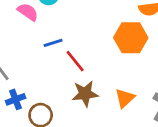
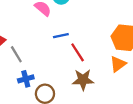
orange triangle: (125, 98) -> (118, 64), moved

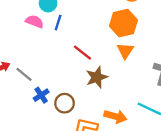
blue line: (61, 36) -> (58, 23), moved, turned -42

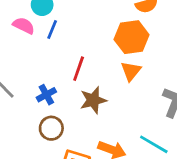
red line: (82, 53) -> (79, 69), turned 66
blue cross: (41, 95) -> (46, 95), moved

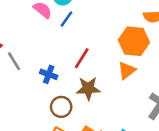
blue cross: (46, 95) -> (49, 74), turned 36
brown circle: (51, 128) -> (61, 107), moved

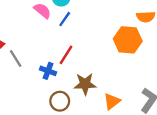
red line: (82, 58) -> (66, 55), moved
orange triangle: (127, 71) -> (112, 101), moved

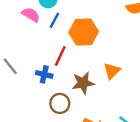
orange hexagon: (128, 40) -> (84, 32), moved
orange triangle: (112, 101) -> (112, 71), moved

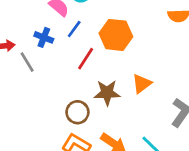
blue line: (54, 20) -> (74, 29), moved
blue cross: (44, 74) -> (44, 37), moved

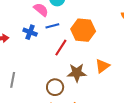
blue line: (74, 29) -> (52, 26), turned 40
gray line: (27, 62) -> (13, 80), moved, turned 42

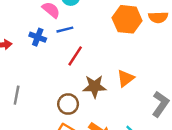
orange hexagon: (83, 30) -> (127, 19), moved

